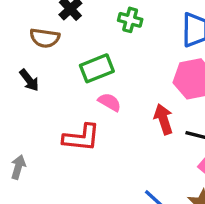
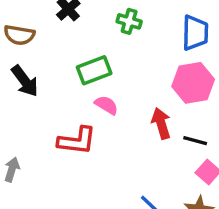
brown semicircle: (45, 38) -> (19, 35), moved
black arrow: (29, 80) -> (25, 81), size x1.4

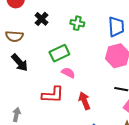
red arrow: (161, 123) -> (84, 101), moved

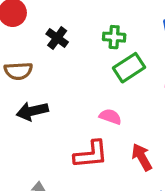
green rectangle: (59, 53) -> (129, 68), moved
black arrow: (20, 63) -> (32, 111), turned 126

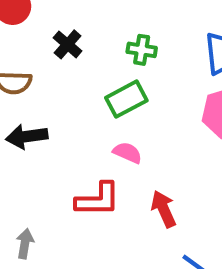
green rectangle: (129, 68) -> (126, 99), moved

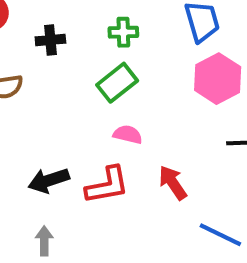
black cross: (68, 44) -> (50, 40), turned -36
black arrow: (27, 136) -> (49, 180), moved

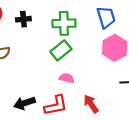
green cross: (123, 32) -> (64, 23), size x1.5
black cross: (50, 40) -> (23, 19), moved

